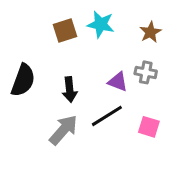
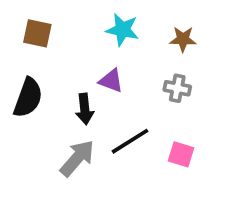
brown square: (65, 31) -> (37, 33), moved, turned 30
brown star: (150, 32) -> (183, 39), turned 30
purple triangle: (118, 82) -> (111, 81), moved

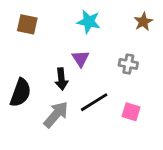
brown star: (183, 39) -> (143, 22), moved, turned -30
purple triangle: (111, 81) -> (81, 59), turned 36
black semicircle: (28, 98) -> (20, 93), moved

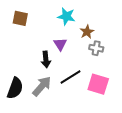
brown star: (143, 22) -> (87, 32), moved
black semicircle: (20, 93) -> (15, 88), moved
pink square: (131, 112) -> (98, 84), size x1.5

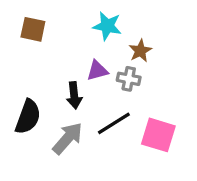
purple triangle: (60, 44) -> (97, 71), turned 48
gray cross: (96, 48) -> (129, 79), moved
black semicircle: (15, 88) -> (28, 117), moved

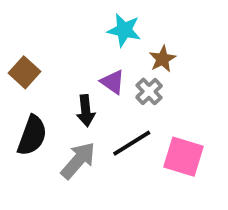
brown square: (33, 29) -> (24, 72), moved, turned 30
purple triangle: (97, 71) -> (113, 82), turned 50
gray cross: (129, 79) -> (149, 91), turned 35

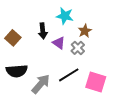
black arrow: (86, 111) -> (43, 31), moved
black semicircle: (32, 136) -> (17, 71), turned 65

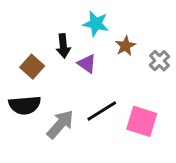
brown square: (13, 38) -> (32, 67), moved
gray cross: (78, 48) -> (160, 61), moved

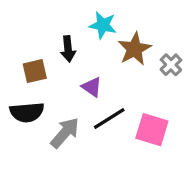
brown star: (125, 46) -> (135, 49), size x1.5
purple triangle: (87, 64) -> (92, 87), moved
brown square: (32, 67) -> (35, 71), turned 35

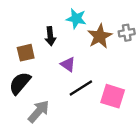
gray cross: (171, 65) -> (127, 33), moved, turned 35
black semicircle: (27, 112) -> (20, 83), turned 135
gray arrow: (65, 133) -> (39, 111), moved

